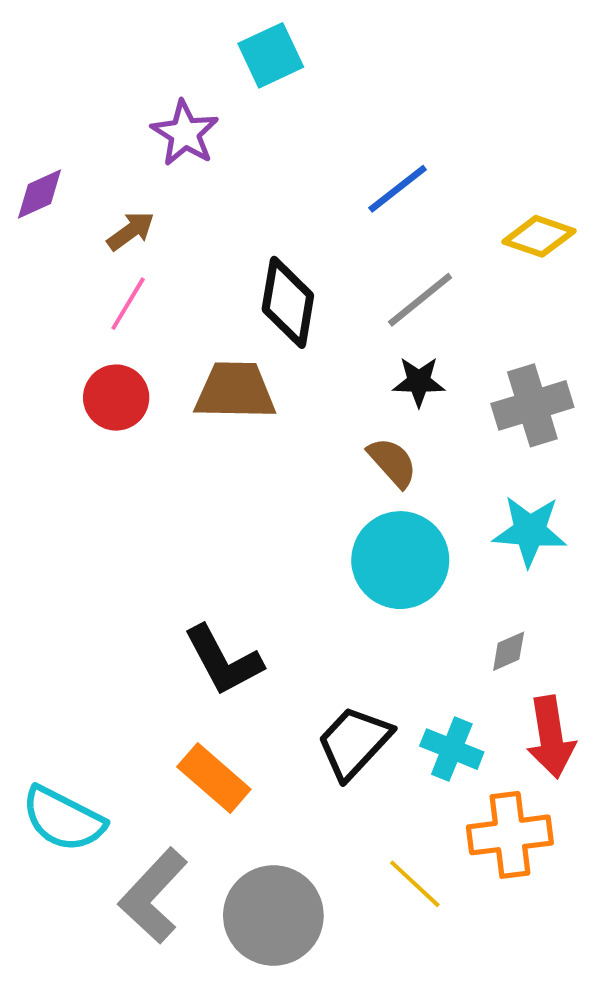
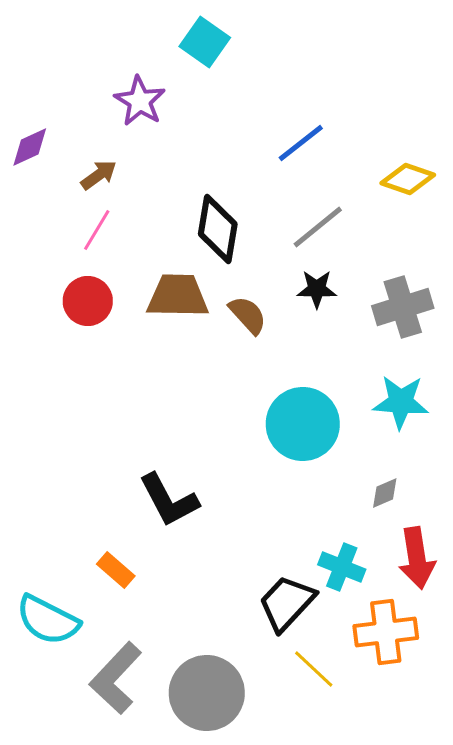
cyan square: (271, 55) -> (205, 42), turned -30
brown semicircle: (392, 462) -> (248, 315), moved
black trapezoid: (354, 742) -> (287, 603), moved
orange rectangle: (214, 778) -> (116, 570), moved, size x0.7

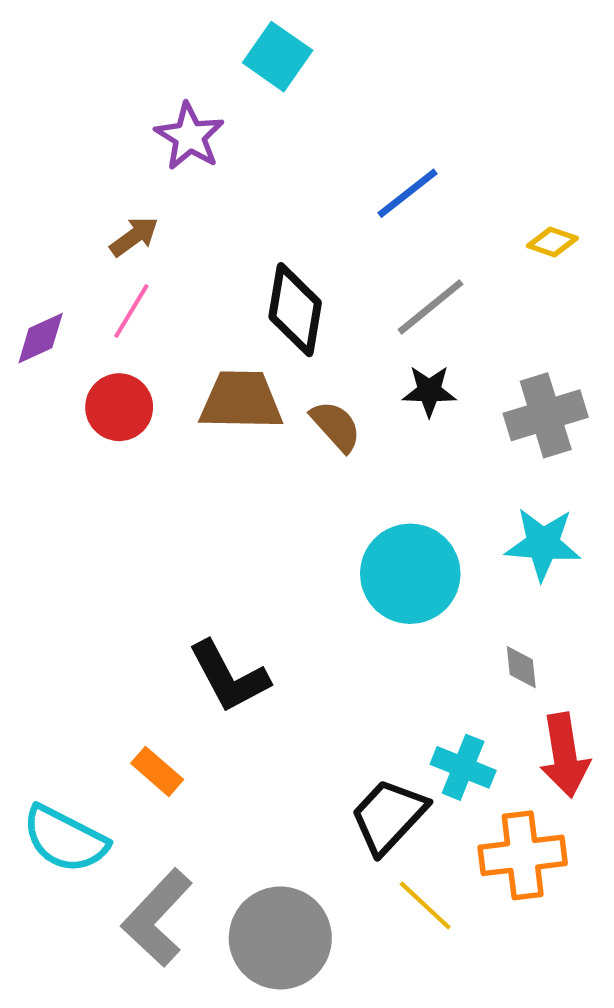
purple diamond: (30, 147) -> (41, 338), moved
yellow diamond: (408, 179) -> (552, 242), size x0.7
gray diamond: (385, 493) -> (521, 667), turned -72

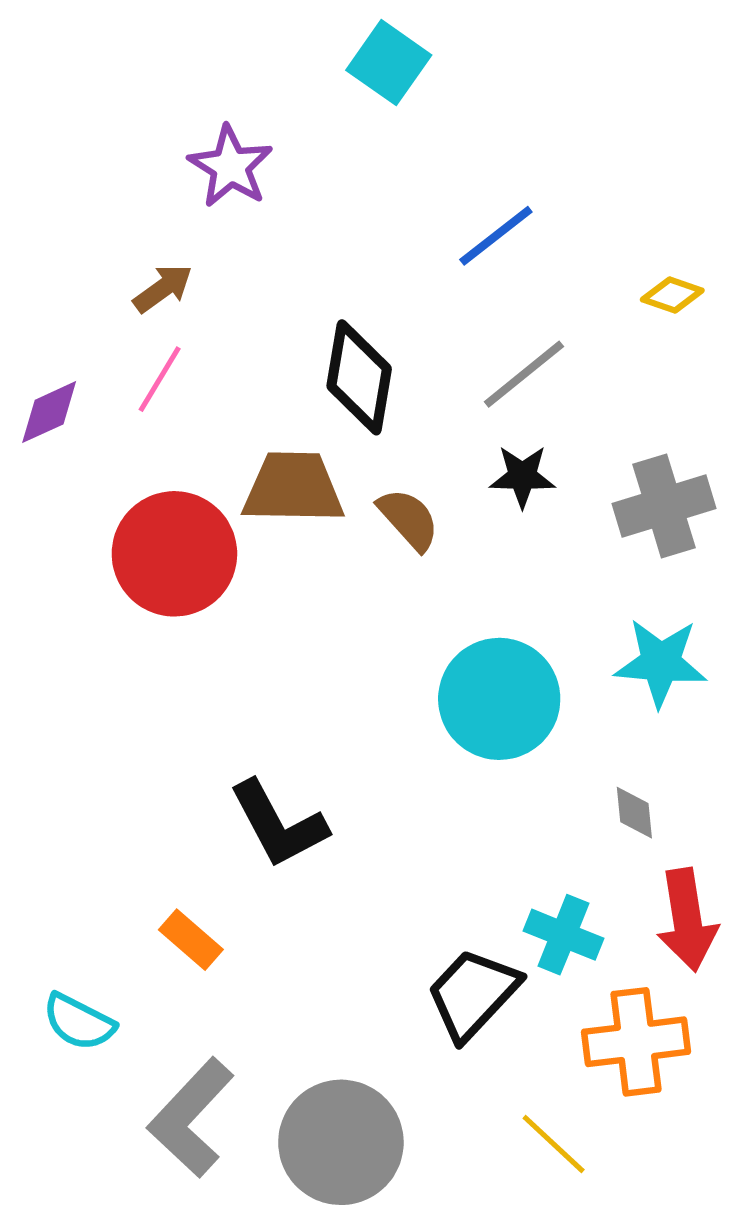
cyan square: (278, 57) -> (389, 63), moved
red circle: (119, 407) -> (174, 554), moved, size x1.5
cyan semicircle: (65, 839) -> (79, 1022), size x0.7
yellow line: (425, 905) -> (554, 1144), moved

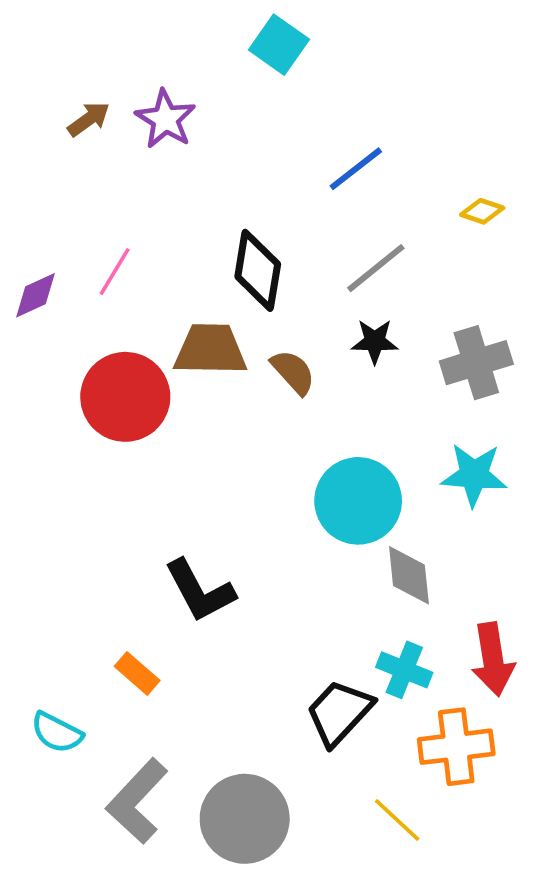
brown arrow: (163, 288) -> (89, 119), moved
gray diamond: (634, 813) -> (409, 575), moved, size x1.6

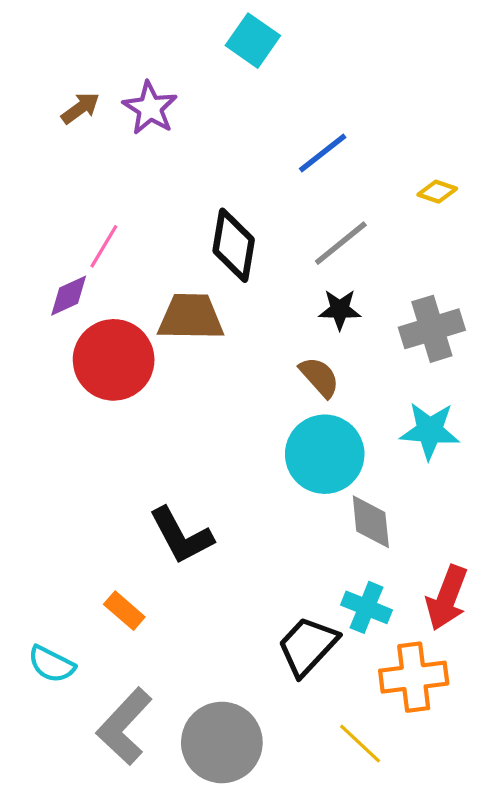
purple diamond: (35, 295) -> (69, 296), moved
brown semicircle: (293, 372) -> (319, 377), moved
red arrow: (493, 659) -> (447, 598), turned 30

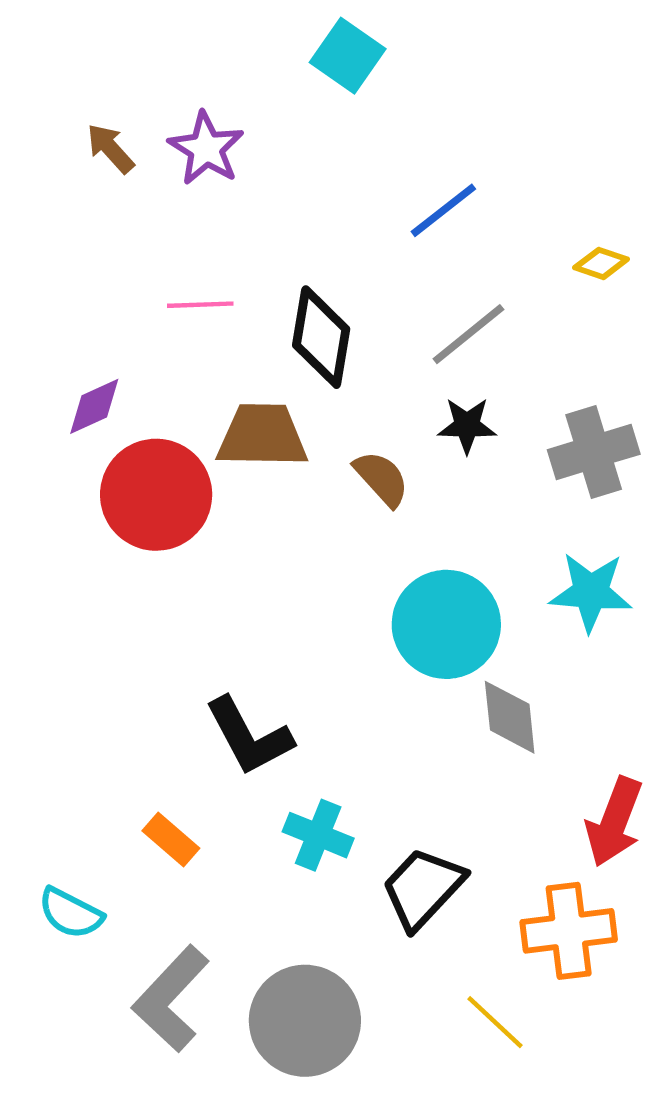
brown arrow: (80, 108) -> (110, 148), turned -96
pink line: (104, 246) -> (200, 305), moved, turned 57
brown semicircle: (319, 377) -> (382, 479), moved
cyan cross: (367, 607) -> (318, 835), moved

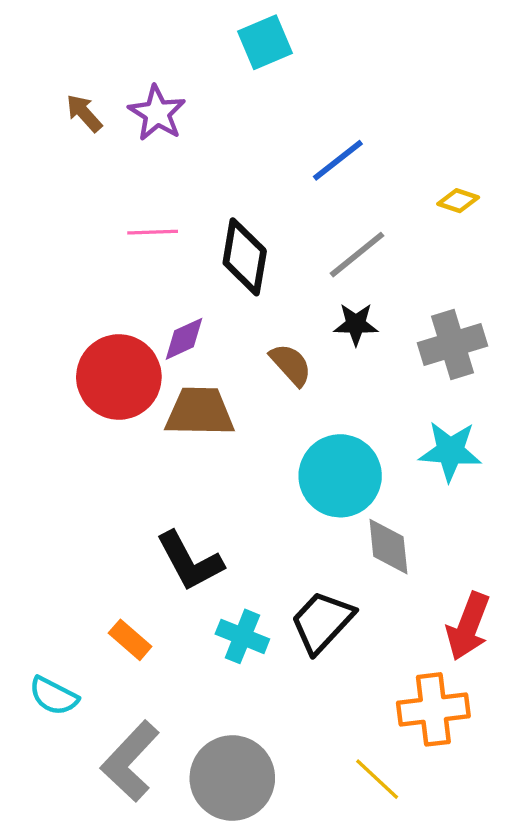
cyan square: (348, 56) -> (265, 42), turned 32
purple diamond: (94, 406) -> (184, 339), moved
brown trapezoid: (262, 436) -> (200, 412), moved
black trapezoid: (423, 888) -> (322, 622), moved

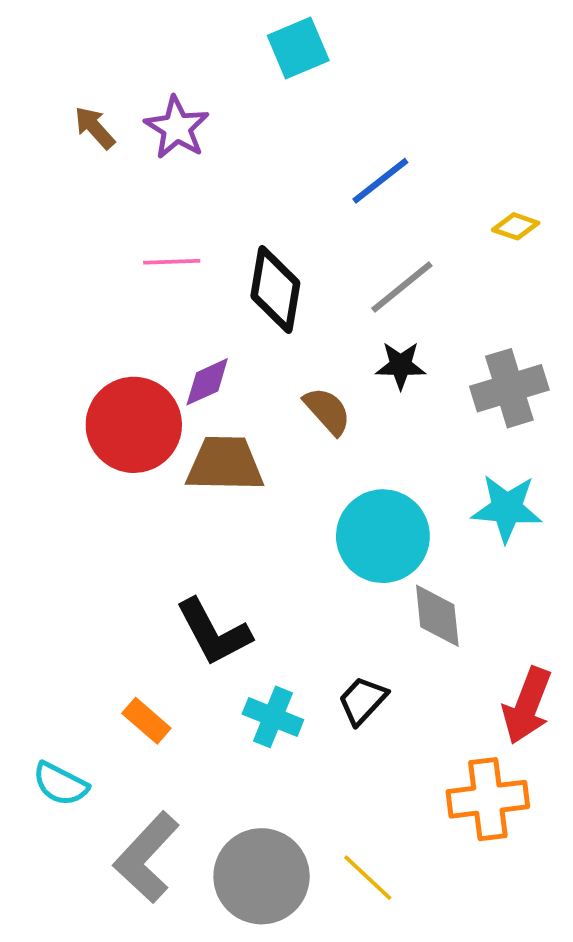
black trapezoid: (322, 622) -> (363, 701), size x0.7
yellow line: (377, 779) -> (368, 878), moved

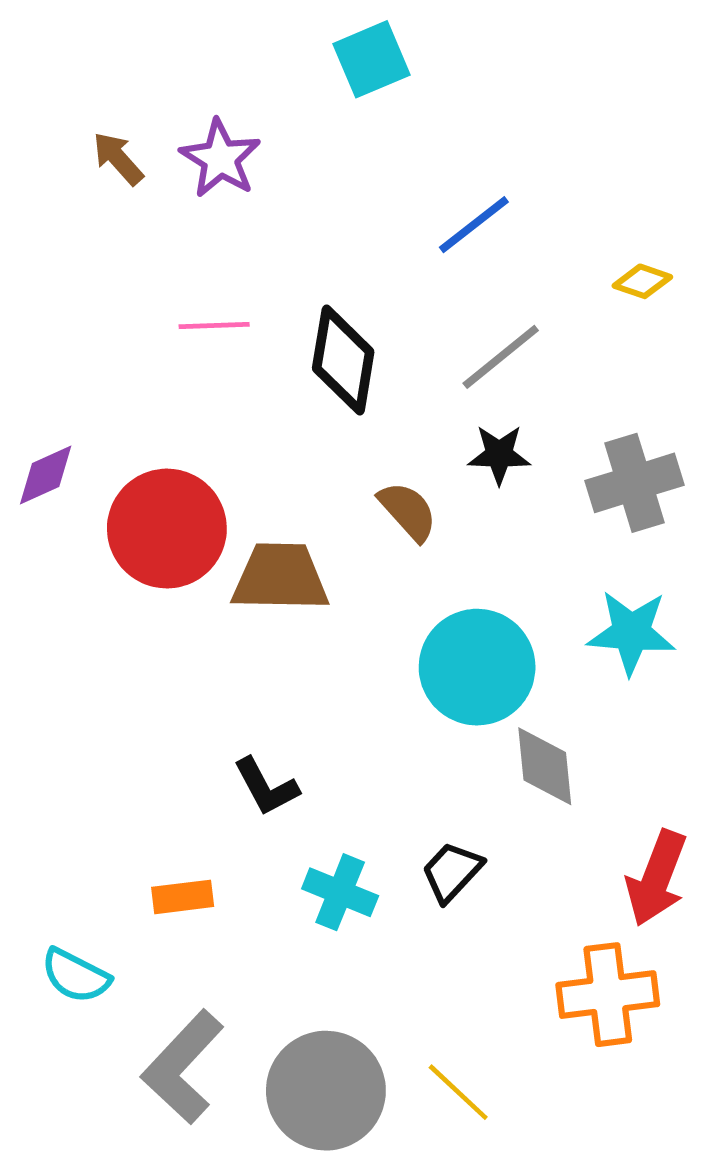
purple diamond: (207, 382) -> (46, 475), moved
black L-shape: (213, 632) -> (266, 787), size x0.7
orange rectangle: (146, 721) -> (183, 897), turned -48

